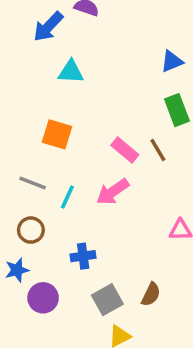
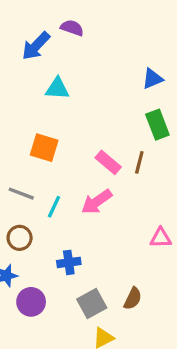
brown line: (158, 150) -> (139, 162), turned 45

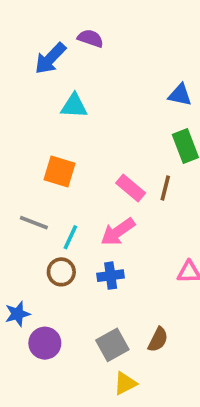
blue triangle: (152, 79) -> (180, 95), turned 35
brown circle: (20, 238) -> (61, 272), moved
blue cross: (69, 262) -> (111, 276), moved

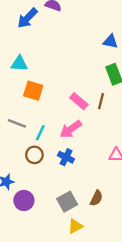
cyan triangle: (74, 106) -> (19, 64), moved
blue cross: (111, 276) -> (66, 157), turned 35

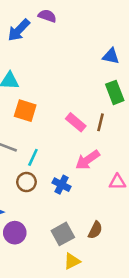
pink arrow: (71, 129) -> (87, 160), moved

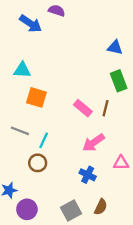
blue arrow: (19, 30) -> (31, 24), turned -100
blue cross: (62, 185) -> (88, 175), moved

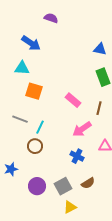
blue arrow: (31, 24) -> (31, 43), moved
brown line: (105, 108) -> (99, 108), moved
brown semicircle: (101, 207) -> (88, 183), turned 32
purple circle: (27, 209) -> (37, 186), moved

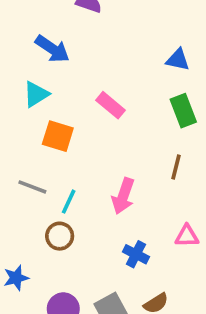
cyan triangle: (22, 68) -> (36, 94), turned -35
pink rectangle: (73, 100) -> (111, 105), moved
pink arrow: (82, 129) -> (123, 196), moved, turned -36

